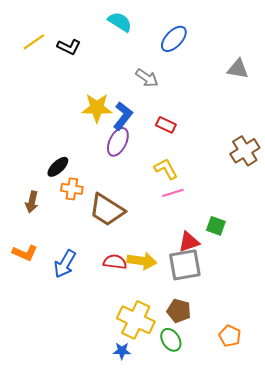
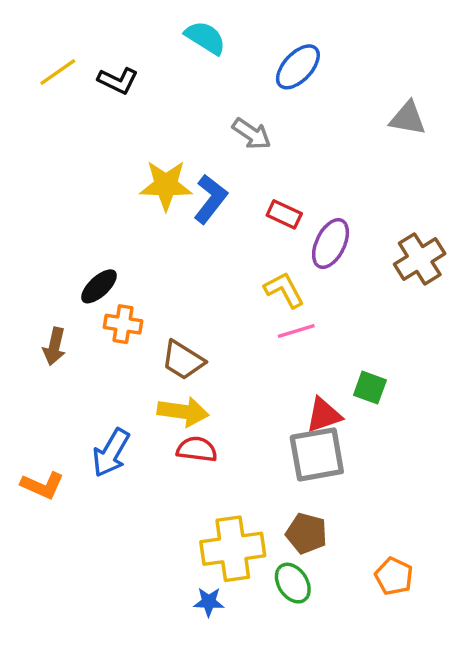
purple ellipse: (118, 142) -> (331, 244), moved
brown trapezoid: (107, 210) -> (183, 360), size x0.7
orange L-shape: (25, 253) -> (42, 485), moved
yellow arrow: (142, 261) -> (183, 412), moved
yellow cross: (136, 320) -> (233, 549), turned -33

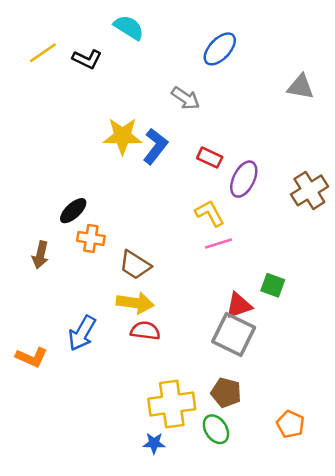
cyan semicircle: (205, 38) -> (129, 27), moved
gray square: (317, 454) -> (234, 334), turned 36

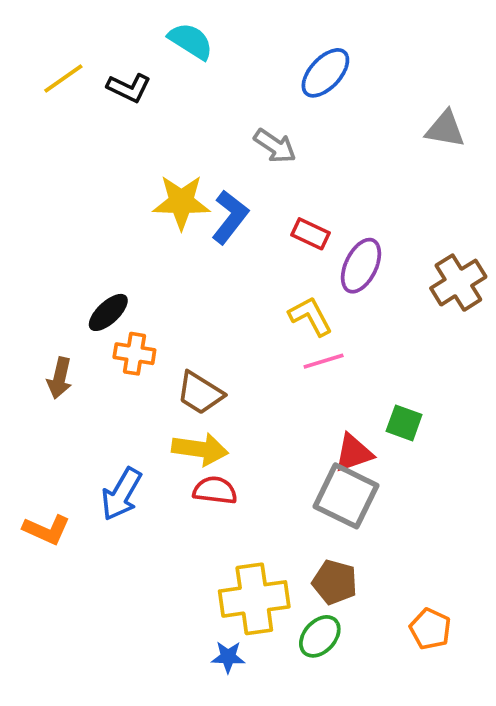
green ellipse: (216, 429) -> (320, 636), turned 76

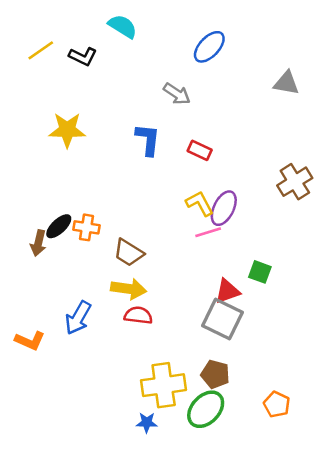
yellow star: (181, 202) -> (67, 130), moved
blue L-shape: (230, 217) -> (148, 140), turned -32
purple ellipse: (361, 266) -> (224, 208), moved
black ellipse: (108, 312) -> (59, 226), moved
green ellipse: (320, 636) -> (206, 409), size x1.4

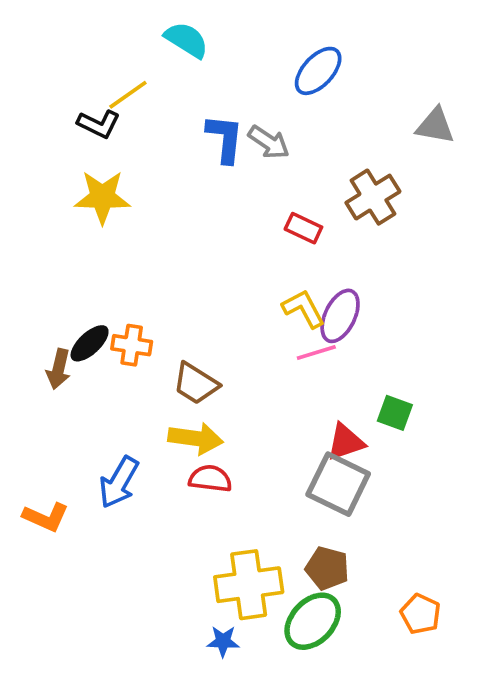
yellow line: (41, 50) -> (128, 95), moved
black L-shape: (83, 56) -> (99, 124), moved
blue L-shape: (148, 140) -> (225, 139), moved
brown cross: (295, 182) -> (373, 197), moved

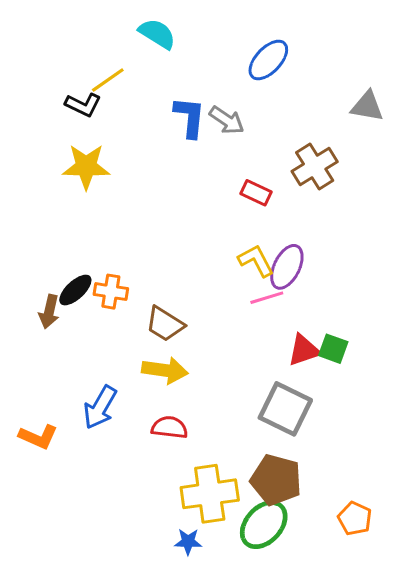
red triangle: (346, 442) -> (304, 350), moved
red semicircle: (210, 479) -> (170, 427), moved
brown pentagon: (327, 568) -> (276, 480), size x1.4

